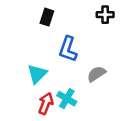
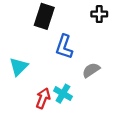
black rectangle: (47, 17) -> (44, 16), size x1.5
cyan triangle: (37, 74) -> (19, 67), moved

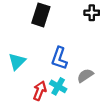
blue L-shape: (64, 47) -> (59, 58), moved
gray semicircle: (91, 70) -> (85, 76), moved

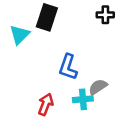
cyan triangle: (17, 61) -> (20, 35), moved
cyan cross: (58, 86) -> (83, 99), moved, turned -35

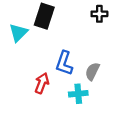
gray semicircle: (98, 87) -> (92, 71), moved, turned -30
red arrow: (46, 104) -> (42, 83), moved

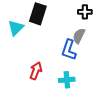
blue L-shape: (64, 63) -> (69, 50), moved
gray semicircle: (92, 71) -> (79, 36), moved

